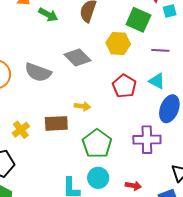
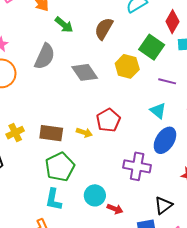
gray semicircle: (38, 72) -> (45, 56), moved, turned -96
red pentagon: (124, 86) -> (108, 120), moved
yellow arrow: (82, 106) -> (84, 133), moved
green pentagon: (97, 144) -> (60, 167), moved
cyan circle: (98, 178) -> (95, 195), moved

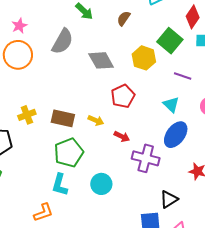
brown semicircle: (104, 29) -> (124, 18), size x0.7
red pentagon: (108, 120) -> (123, 96), moved
red arrow: (115, 209) -> (122, 136), moved

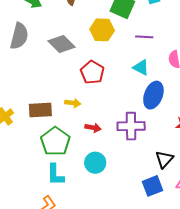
red arrow: (122, 136) -> (93, 128), moved

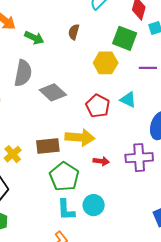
gray diamond: (62, 44) -> (53, 92), moved
cyan triangle: (141, 67) -> (128, 100), moved
yellow arrow: (73, 103) -> (80, 137), size x1.8
cyan circle: (95, 163) -> (94, 205), moved

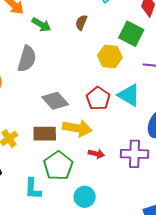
gray diamond: (53, 92) -> (55, 101), moved
cyan triangle: (128, 100) -> (129, 95), size x1.4
cyan L-shape: (66, 210) -> (33, 189), moved

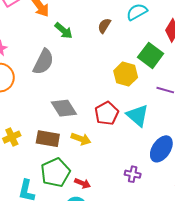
brown semicircle: (81, 23) -> (104, 26), moved
yellow arrow: (77, 128) -> (81, 139), size x0.7
red arrow: (96, 154) -> (83, 183), moved
purple cross: (134, 154) -> (133, 174), size x0.6

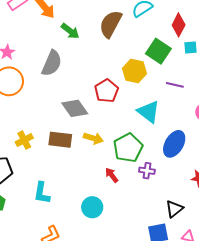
brown semicircle: (104, 26) -> (111, 24), size x1.8
red pentagon: (107, 113) -> (107, 91), moved
green pentagon: (55, 173) -> (128, 148), moved
red arrow: (83, 183) -> (112, 175), moved, turned -147

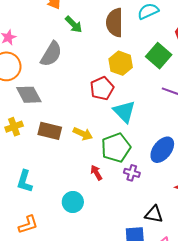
brown semicircle: (111, 24) -> (115, 23), turned -36
yellow hexagon: (134, 71) -> (121, 63), moved
gray diamond: (75, 108) -> (29, 95), moved
cyan triangle: (149, 112) -> (124, 112), moved
black triangle: (174, 209) -> (154, 214), turned 42

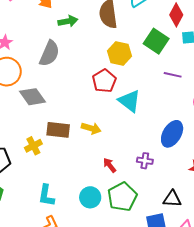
green arrow: (74, 24) -> (68, 21), turned -48
yellow cross: (14, 127) -> (33, 146), moved
green pentagon: (116, 148) -> (122, 197), moved
cyan L-shape: (25, 181) -> (46, 195), moved

